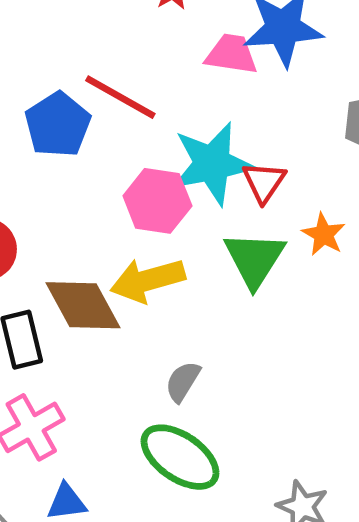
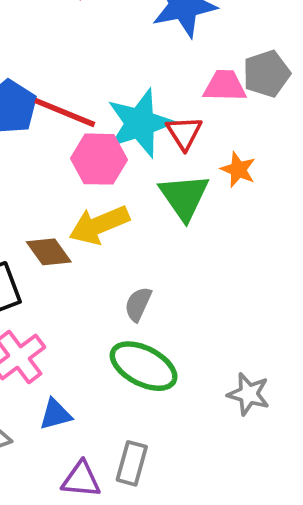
pink trapezoid: (231, 54) -> (225, 86), moved
red line: (120, 97) -> (65, 113), moved
brown diamond: (83, 305) -> (49, 252), size x0.7

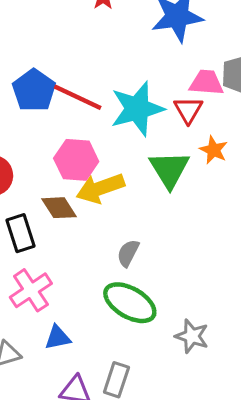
red triangle: (184, 133) -> (188, 110), moved
pink hexagon: (99, 159) -> (76, 160), moved
gray star: (249, 394) -> (192, 336), moved

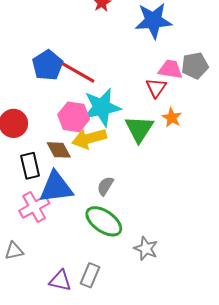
cyan star: (137, 109) -> (102, 107), moved
blue triangle: (58, 338) -> (56, 187), moved, size x1.8

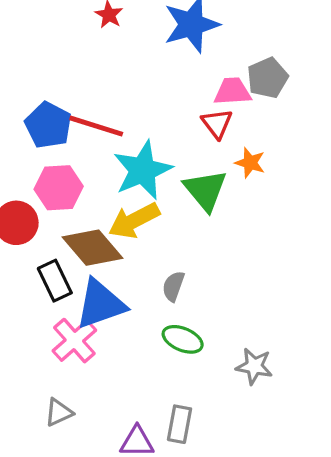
pink hexagon: (74, 117) -> (59, 188), moved
brown diamond: (59, 150) -> (92, 248), size x1.5
green ellipse: (104, 221) -> (183, 339), size x0.7

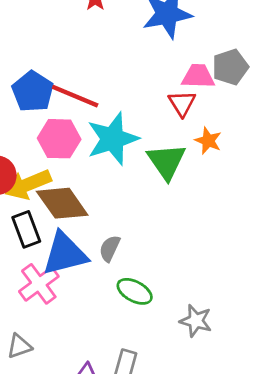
pink hexagon: (59, 188) -> (59, 139), moved
yellow arrow: (134, 221) -> (28, 184), moved
gray semicircle: (173, 286) -> (110, 248), moved

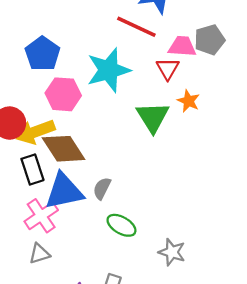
red line: (75, 96) -> (136, 27), moved
cyan star: (113, 139) -> (109, 70), moved
gray triangle: (19, 346) -> (39, 254), moved

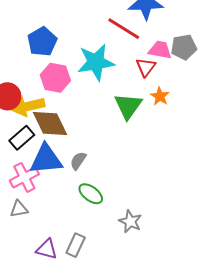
black rectangle: (32, 170) -> (22, 138), turned 60

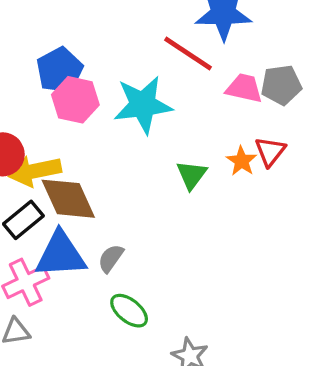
red triangle: (146, 67) -> (270, 151), moved
pink hexagon: (55, 78) -> (75, 100), moved
green triangle: (128, 106) -> (192, 175), size x0.7

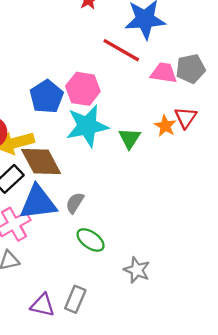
blue pentagon: (60, 70) -> (47, 97), moved
pink hexagon: (75, 100) -> (83, 89), moved
cyan star: (143, 105) -> (87, 126), moved

